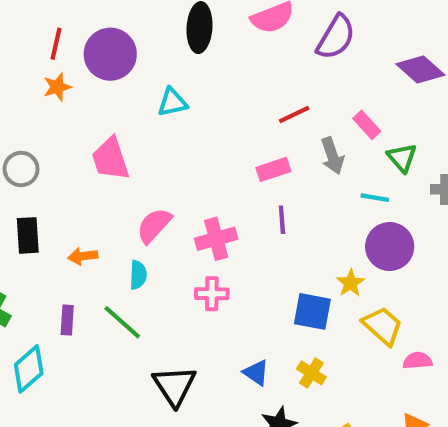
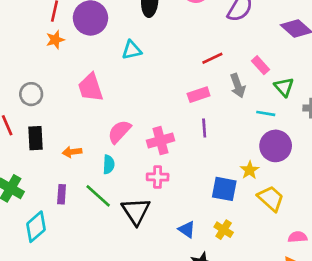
pink semicircle: (417, 361) -> (298, 237), moved
black triangle: (174, 386) -> (136, 211), moved

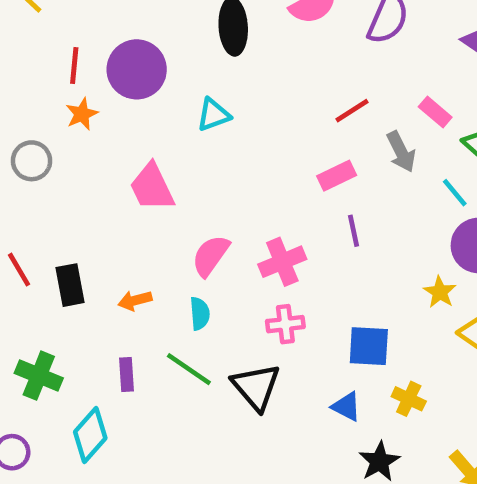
gray circle: (31, 94) -> (32, 161), moved
cyan line: (266, 113) -> (455, 193), turned 48
blue square: (224, 189) -> (369, 346), moved

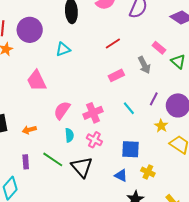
red line: (352, 111) -> (113, 44), moved
cyan line: (455, 193) -> (129, 108), moved
purple line: (354, 231) -> (154, 99), moved, turned 40
cyan semicircle: (200, 314) -> (69, 135), moved
pink cross: (285, 324) -> (94, 140), turned 35

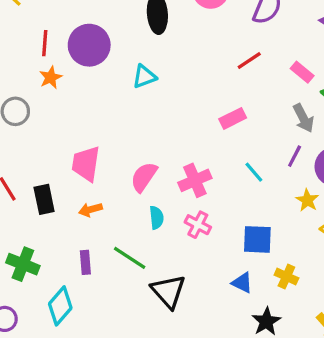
red line: (113, 44) -> (249, 60), moved
gray arrow: (144, 65) -> (303, 118), moved
pink trapezoid: (36, 81) -> (86, 164), moved, turned 35
black triangle: (82, 167) -> (168, 291), moved

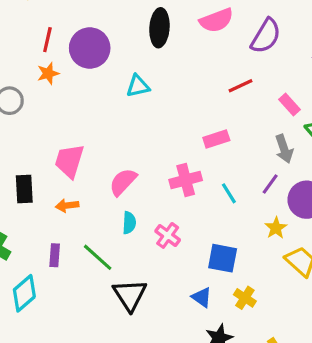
pink cross: (195, 180) -> (186, 180), moved

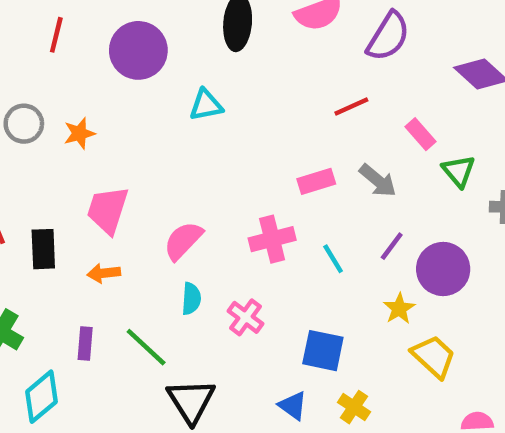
red line: (47, 40) -> (56, 35), moved
orange star: (48, 73) -> (79, 133), moved
gray arrow: (284, 149) -> (378, 181), moved, turned -32

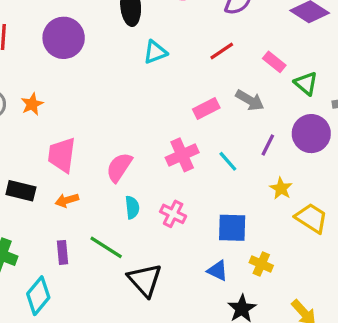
cyan triangle: (206, 105) -> (155, 52), moved
black rectangle: (43, 249) -> (21, 191), turned -64
purple circle: (443, 269) -> (311, 134), moved

